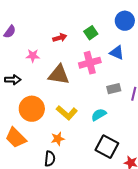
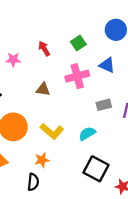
red arrow: (60, 38) -> (44, 49), turned -104
pink star: (33, 56) -> (13, 60), moved
brown triangle: (59, 75) -> (43, 89), size x0.6

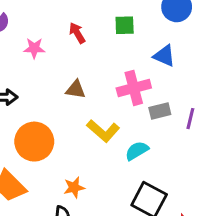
green square: (78, 43) -> (125, 25), turned 32
pink cross: (77, 76) -> (134, 88), moved
yellow L-shape: (52, 131) -> (103, 131), moved

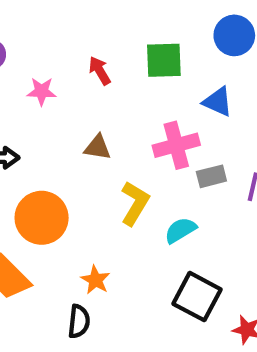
green square: (125, 25) -> (164, 60), size x1.4
yellow L-shape: (103, 131) -> (135, 203), turned -100
orange star: (74, 187) -> (95, 280), turned -30

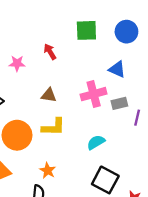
green square: (164, 60) -> (86, 30), moved
gray rectangle: (211, 176) -> (119, 103), moved
yellow L-shape: (135, 203) -> (53, 127), moved, turned 60

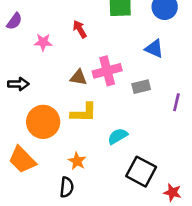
pink cross: (94, 94) -> (107, 71), moved
gray rectangle: (119, 103) -> (141, 87), moved
cyan semicircle: (96, 142) -> (118, 136), moved

